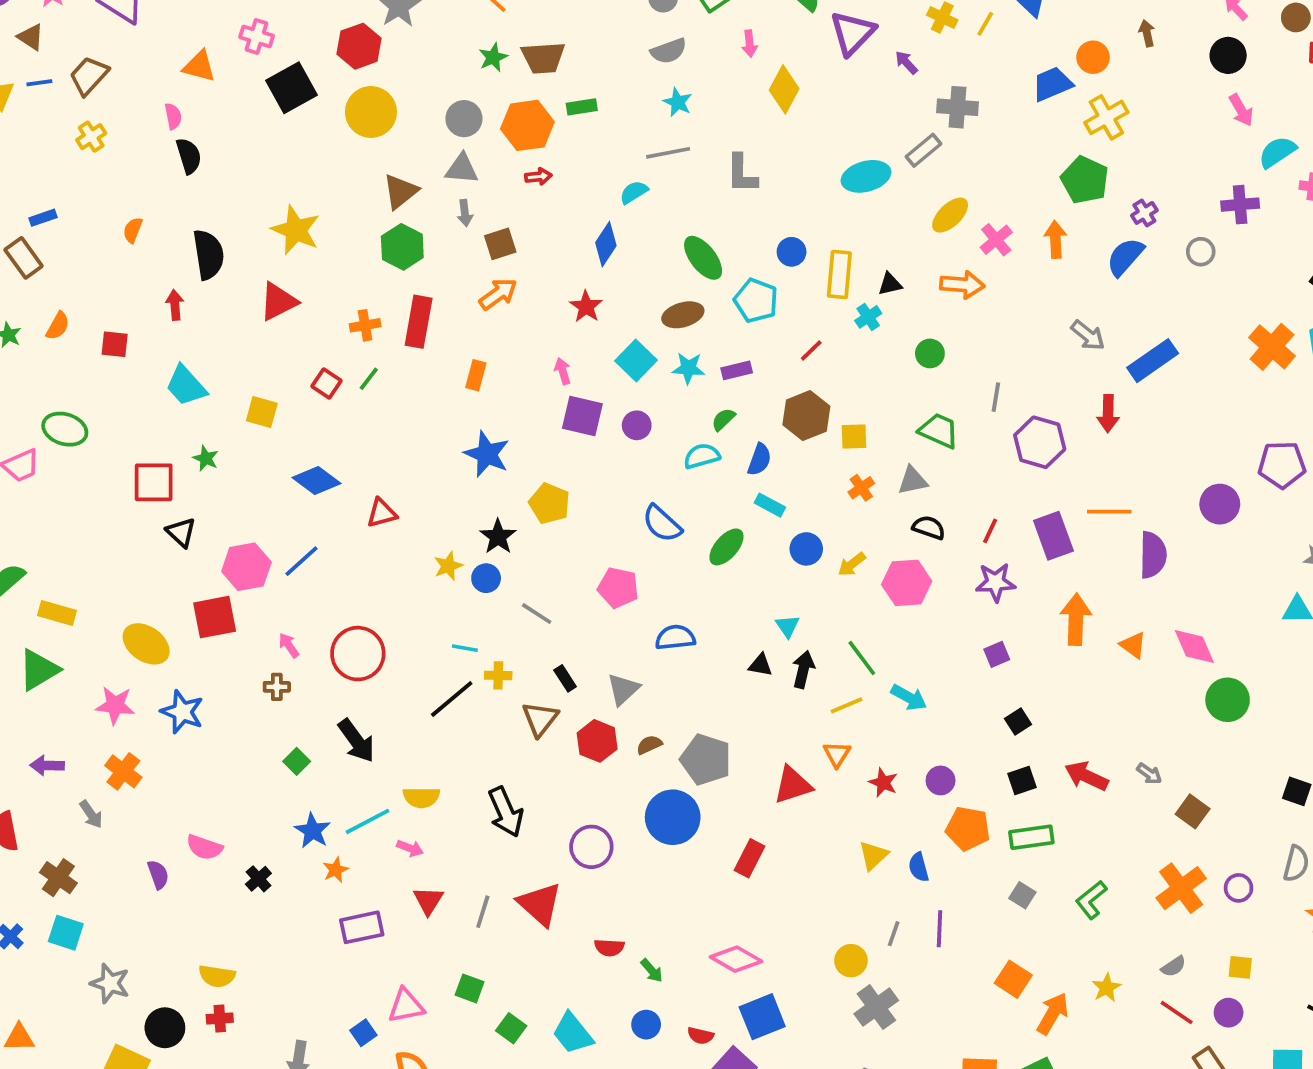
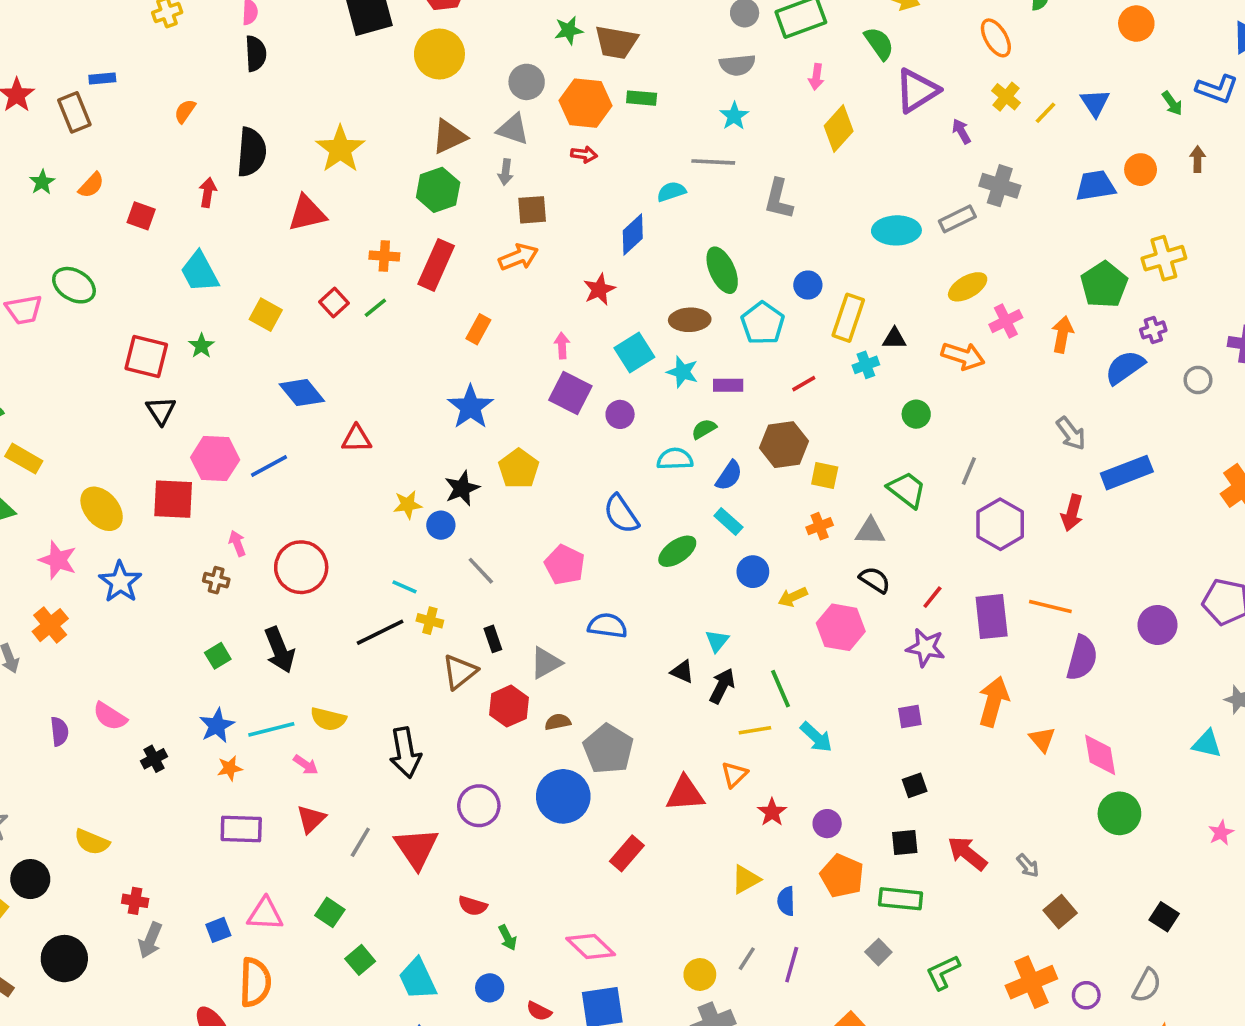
yellow cross: (1106, 117) -> (1164, 258), moved
red cross: (220, 1018) -> (135, 901), moved

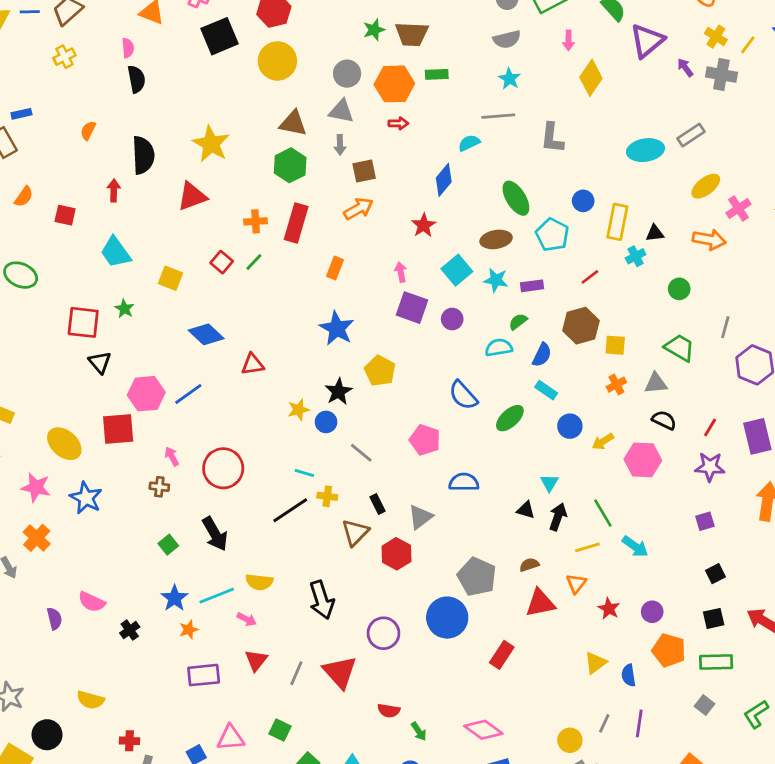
brown triangle: (449, 137) -> (293, 123), turned 44
gray cross: (1000, 186) -> (721, 75), moved
brown semicircle: (558, 722) -> (529, 565), moved

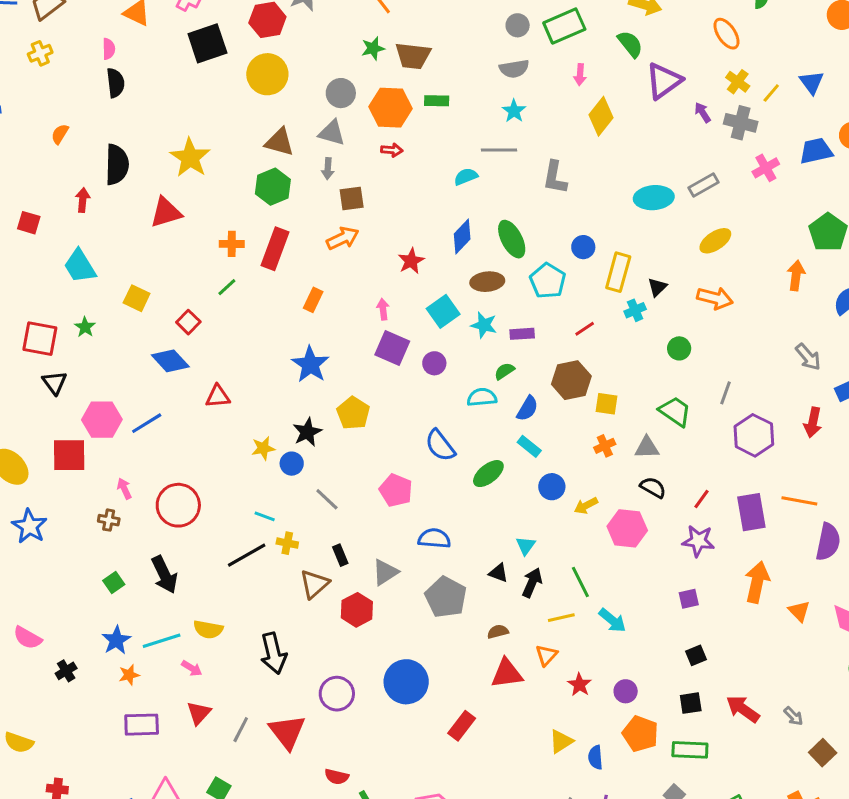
blue diamond: (444, 180) -> (462, 237), moved
pink cross: (738, 209) -> (766, 168), moved
black triangle: (655, 233) -> (657, 287), turned -42
red square: (222, 262) -> (188, 322), moved
gray pentagon: (477, 577) -> (446, 597), moved

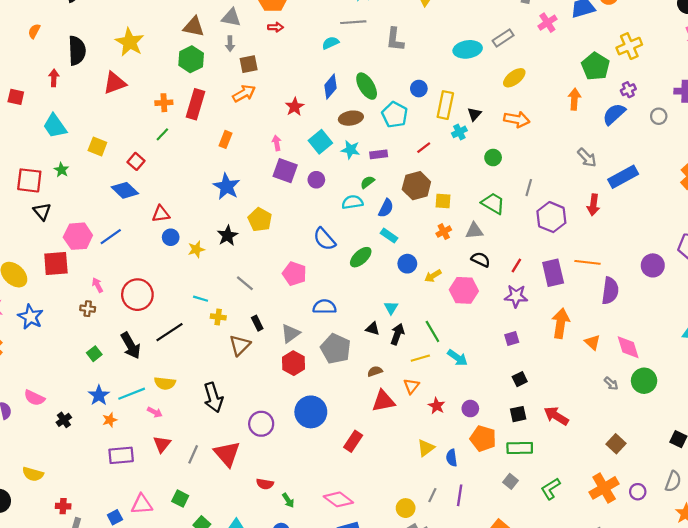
blue circle: (292, 464) -> (171, 237), moved
black line: (247, 555) -> (169, 332), moved
red hexagon: (357, 610) -> (293, 363), moved
gray arrow: (793, 716) -> (611, 384), moved

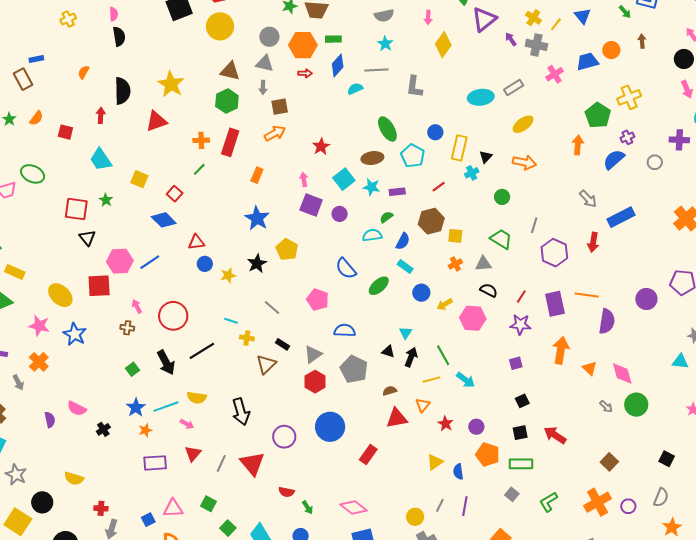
blue diamond: (331, 87) -> (338, 65), moved
black rectangle: (257, 323) -> (283, 344), turned -32

